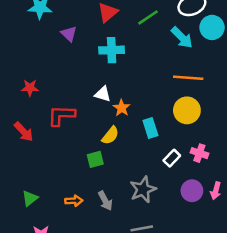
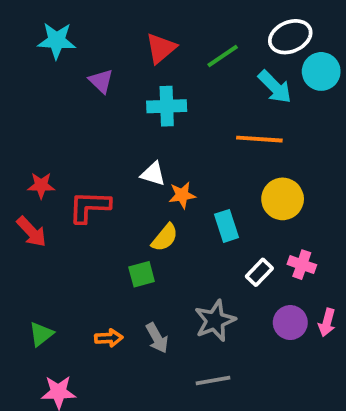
orange line: (188, 78) -> (259, 139), moved
red star: (30, 88) -> (41, 185), moved
orange star: (122, 108) -> (182, 195), turned 30

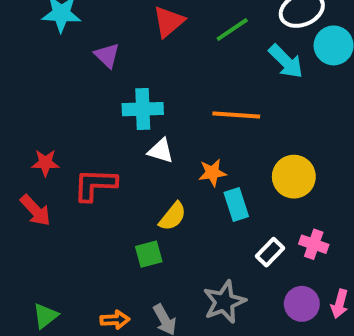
cyan cross: (167, 106) -> (143, 109), moved
orange line: (259, 139) -> (236, 115), moved
orange star: (182, 195) -> (212, 173), moved

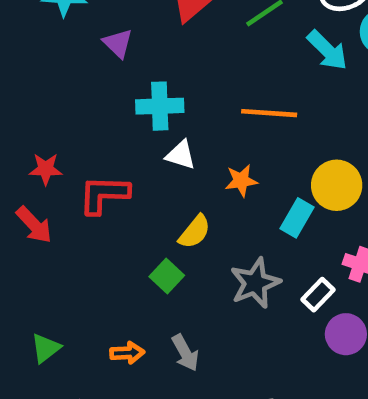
cyan rectangle: (236, 204) -> (297, 218), moved, turned 48
white rectangle: (270, 252) -> (318, 295), moved
green square: (149, 254) -> (167, 276), turned -32
gray star: (224, 302) -> (255, 283), moved

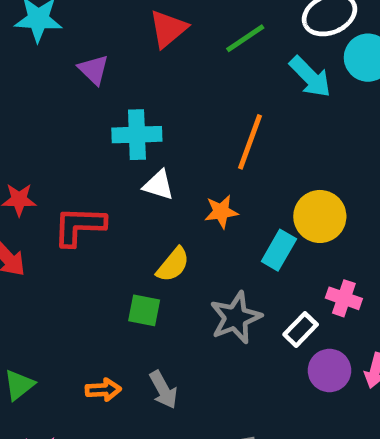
orange line: (269, 113) -> (250, 142), turned -74
green square: (167, 276) -> (144, 310), turned -32

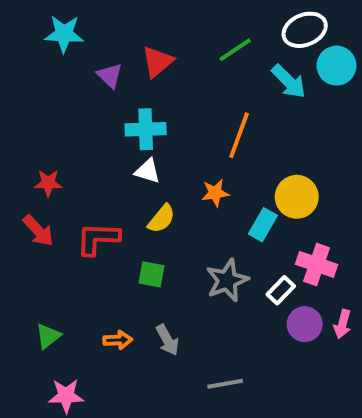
red triangle: (168, 29) -> (158, 62), moved
white triangle: (159, 185) -> (148, 171), moved
red L-shape: (79, 226) -> (98, 239), moved
yellow semicircle: (173, 265) -> (161, 219), moved
pink cross: (344, 298) -> (317, 264), size x1.4

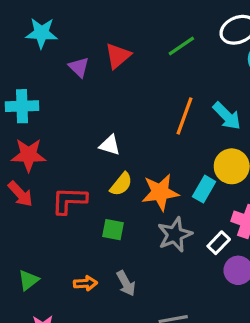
cyan arrow: (289, 82) -> (227, 116), moved
cyan cross: (146, 129) -> (22, 106), moved
red star: (48, 183) -> (29, 155), size x1.5
orange star: (215, 193) -> (160, 192), moved, size x1.6

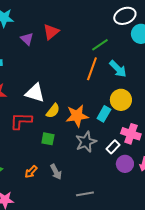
green line: (181, 46) -> (100, 45), moved
white triangle: (110, 145) -> (35, 93), moved, size x1.5
orange arrow: (85, 283) -> (31, 172), turned 136

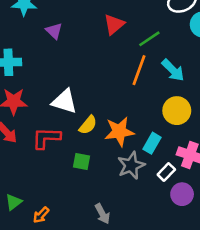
red triangle: (51, 32) -> (114, 24), moved
cyan rectangle: (104, 114) -> (152, 143), moved
orange arrow: (31, 172) -> (41, 215), moved
gray arrow: (56, 172) -> (102, 214), moved

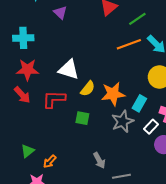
orange line: (139, 70) -> (129, 44), turned 50

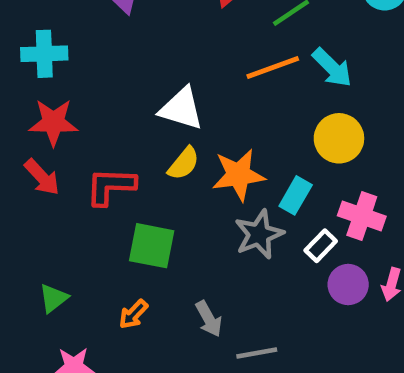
white triangle: (69, 70) -> (181, 109), moved
green square: (82, 118) -> (152, 246), moved, size x1.5
orange arrow: (50, 161) -> (133, 314), moved

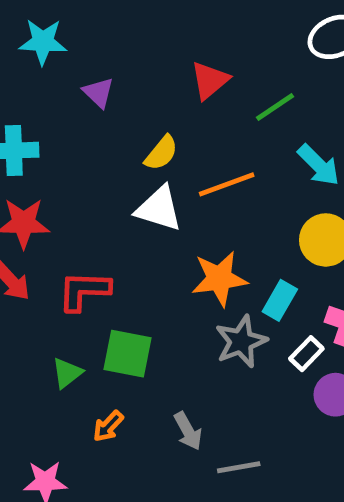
orange line: (273, 67) -> (227, 184), moved
yellow semicircle: (184, 163) -> (161, 153), moved
green triangle: (53, 298) -> (67, 373), moved

